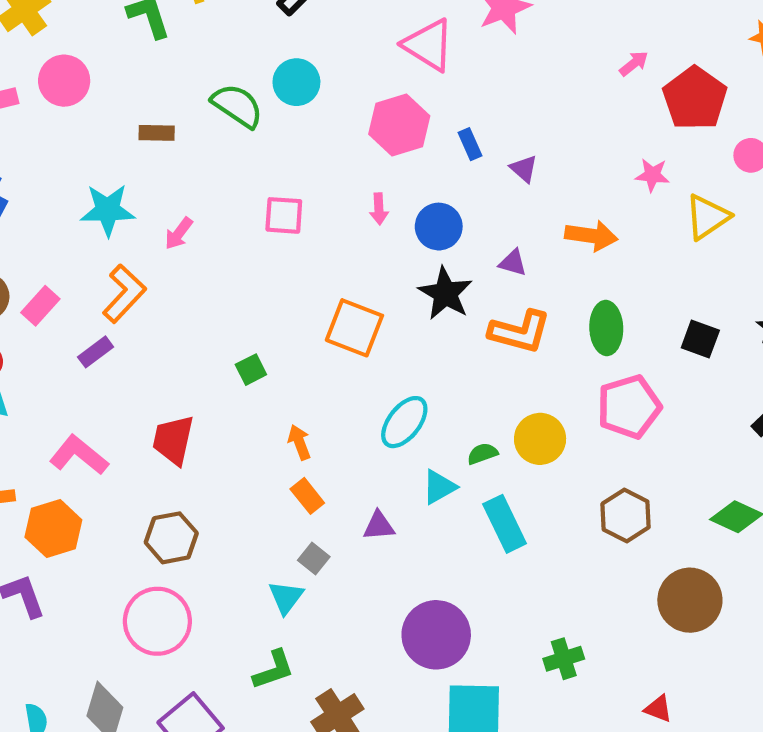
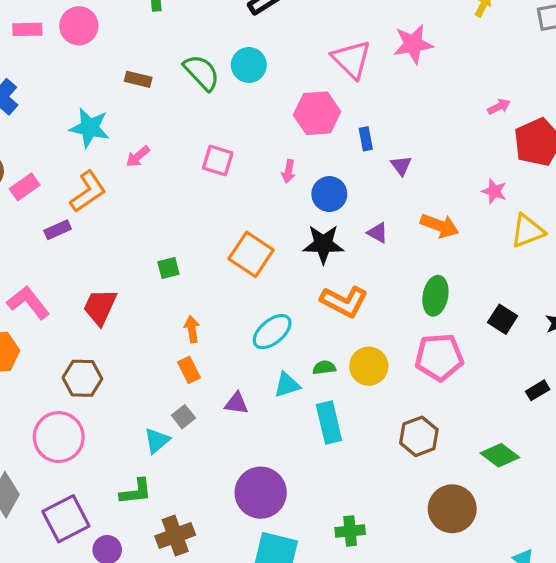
black star: (445, 293) -> (323, 244), turned 30
orange L-shape: (520, 332) -> (344, 302), moved

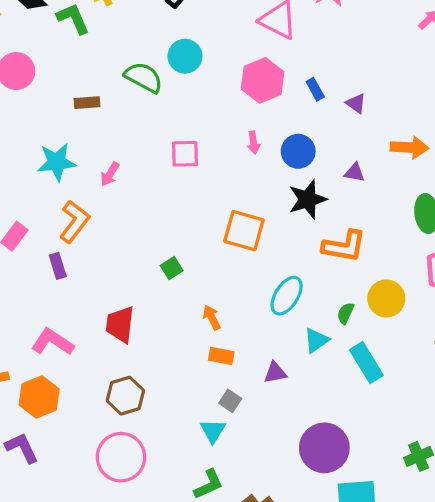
purple rectangle: (58, 230) -> (58, 266), turned -65
green semicircle: (324, 368) -> (345, 313), turned -40
orange rectangle: (189, 370) -> (221, 356), turned -35

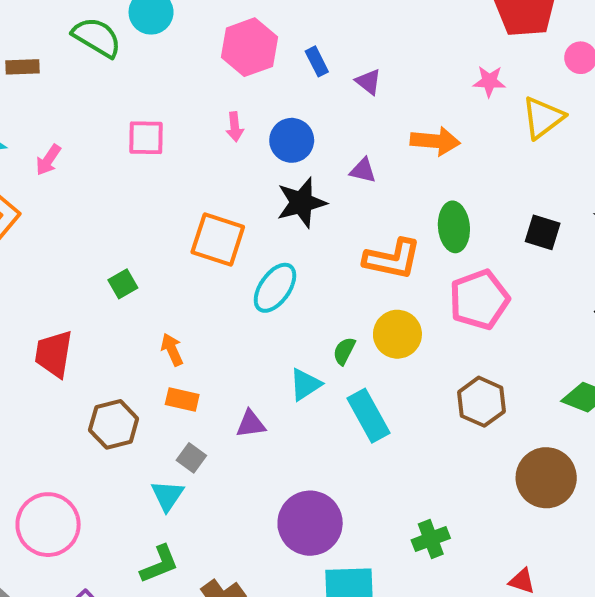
orange L-shape: (344, 246) -> (392, 259), moved
cyan ellipse: (287, 296) -> (275, 288), moved
brown hexagon: (125, 396) -> (114, 424), moved

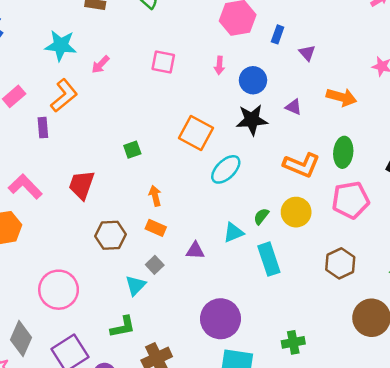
blue rectangle: (317, 61) -> (278, 34), turned 36

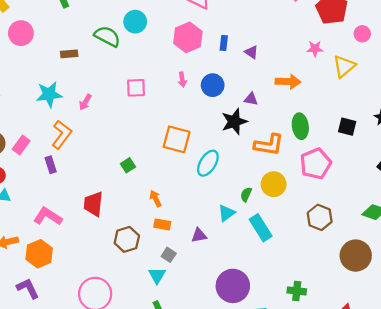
black star: (252, 120) -> (234, 122), moved
green cross: (293, 342) -> (297, 291), turned 30

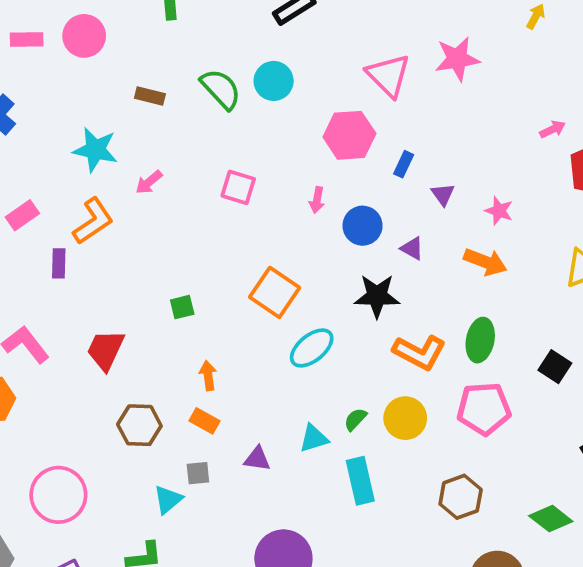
pink star: (315, 49) -> (499, 211), moved
purple triangle: (251, 99) -> (412, 248), moved
gray square: (169, 255) -> (198, 473), turned 32

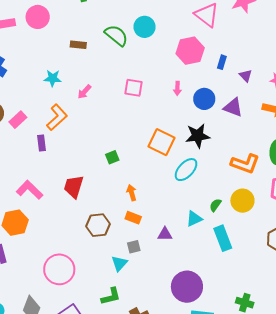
cyan star: (95, 150) -> (53, 78), size x0.7
purple triangle: (412, 248) -> (233, 107), size x1.5
black star: (377, 296) -> (198, 136), moved

